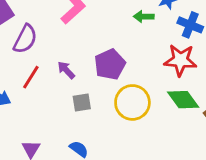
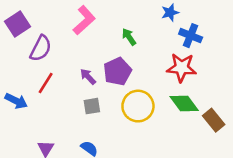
green arrow: (144, 16) -> (129, 37), moved, turned 54
purple arrow: (66, 70) -> (88, 77), moved

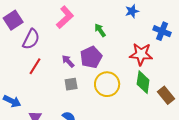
blue cross: (191, 36) -> (162, 31), moved
blue arrow: (16, 101) -> (12, 101), moved
green diamond: (184, 103) -> (143, 82), turned 45

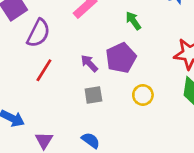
yellow circle: (107, 84) -> (143, 95), size x0.6

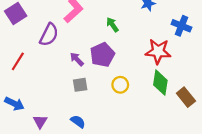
purple semicircle: (38, 33) -> (49, 35), moved
red line: (44, 70) -> (18, 61), moved

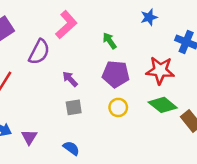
purple pentagon: (102, 55) -> (116, 74), moved, turned 30
green diamond: (160, 83) -> (163, 105), turned -60
purple triangle: (40, 122) -> (29, 137), moved

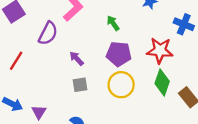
green diamond: (163, 105) -> (162, 82), turned 70
yellow circle: (118, 107) -> (121, 85), size x1.5

